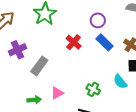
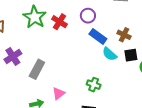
red cross: (74, 42) -> (60, 22), moved
cyan semicircle: (120, 82) -> (110, 54), moved

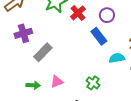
blue rectangle: (98, 36) -> (99, 36), moved
cyan semicircle: (110, 54) -> (117, 58), turned 112

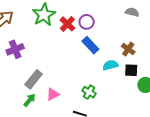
purple circle: (107, 15) -> (87, 22), moved
gray rectangle: (43, 52) -> (34, 79), moved
green arrow: (33, 85) -> (30, 100), turned -48

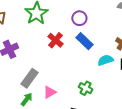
red cross: (67, 24) -> (55, 40), moved

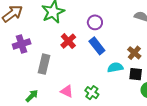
gray rectangle: (30, 78) -> (44, 64), moved, turned -30
pink triangle: (50, 92) -> (67, 91), moved, turned 48

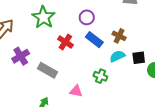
brown cross: (134, 53) -> (119, 36), moved
gray rectangle: (44, 64) -> (47, 70), turned -60
green cross: (92, 93) -> (100, 76), moved

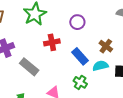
blue rectangle: (94, 40) -> (80, 56), moved
red cross: (65, 42) -> (52, 42), turned 35

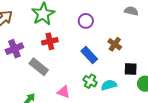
red cross: (52, 42) -> (50, 41), moved
cyan semicircle: (100, 66) -> (109, 85), moved

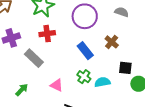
gray semicircle: (131, 11) -> (122, 12), moved
purple circle: (86, 21) -> (85, 16), size x1.6

